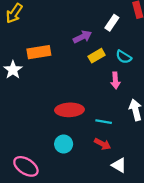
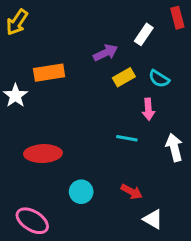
red ellipse: (69, 110) -> (43, 154), moved
cyan line: (104, 122) -> (127, 138), moved

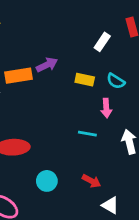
purple arrow: (106, 53) -> (47, 65), moved
yellow rectangle: (124, 77) -> (85, 80), turned 42

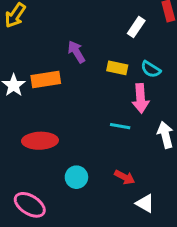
purple arrow: (47, 65) -> (76, 52), turned -95
orange rectangle: (18, 76) -> (46, 79), moved
pink arrow: (106, 108) -> (141, 98), size x1.4

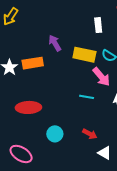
white rectangle: (136, 27) -> (98, 25), turned -40
yellow rectangle: (117, 68) -> (84, 55), size x1.5
pink arrow: (141, 98) -> (101, 77), turned -36

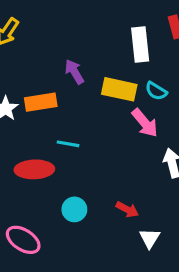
white rectangle: (98, 25) -> (140, 45), size x1.5
cyan line: (87, 97) -> (68, 144), moved
white triangle: (105, 153) -> (150, 238), turned 32

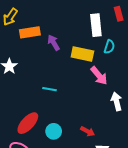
cyan semicircle: (156, 91) -> (109, 47), moved, turned -104
orange rectangle: (41, 102) -> (30, 32), moved
red ellipse: (34, 169) -> (28, 123), moved, turned -45

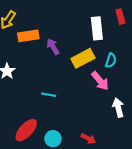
cyan semicircle: (109, 47) -> (111, 60), moved
yellow rectangle: (82, 54) -> (83, 58), turned -40

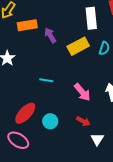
pink arrow: (100, 81) -> (82, 92), moved

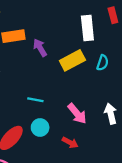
cyan circle: (50, 121) -> (40, 128), moved
red arrow: (83, 121) -> (70, 143), moved

